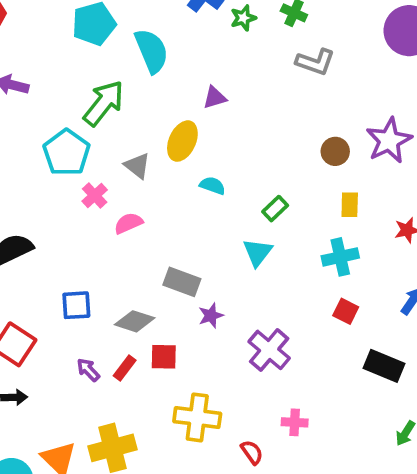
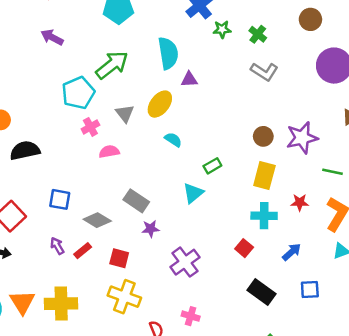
cyan semicircle: (151, 51) -> (168, 53), moved
yellow rectangle: (350, 205) -> (264, 175), size x1.5
cyan cross: (340, 257) -> (264, 216), moved
red square: (164, 357) -> (119, 258), moved

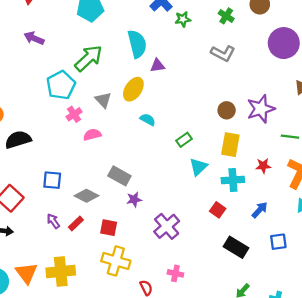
green cross: (258, 34) -> (226, 16), moved
cyan triangle: (193, 193) -> (198, 167), moved

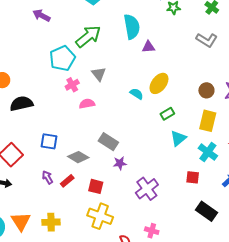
yellow ellipse: (133, 89) -> (159, 83), moved
cyan cross: (233, 180) -> (208, 152), turned 36
red square: (218, 210) -> (193, 177), turned -32
yellow cross: (61, 272) -> (51, 222), size x0.7

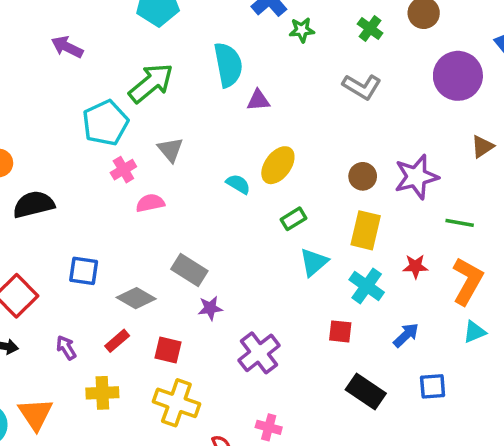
purple arrow: (48, 177) -> (66, 348), moved
yellow cross: (51, 222) -> (102, 393), moved

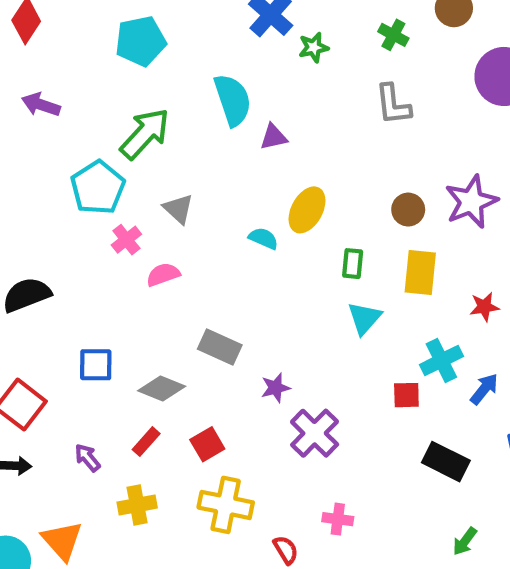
gray L-shape: (362, 87) -> (393, 104), turned 60
green rectangle: (294, 219) -> (353, 264), moved, turned -45
cyan cross: (367, 286) -> (441, 361), moved, turned 36
purple star: (210, 308) -> (276, 388), moved
red square: (168, 350) -> (207, 444), turned -36

